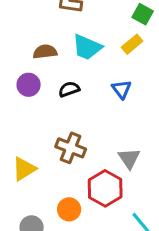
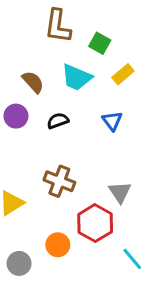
green square: (143, 14) -> (100, 43), moved
brown semicircle: (45, 52) -> (33, 82), turned 55

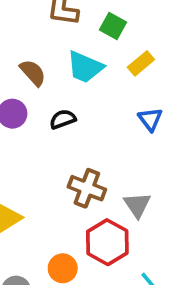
blue triangle: (112, 121) -> (150, 119), moved
brown cross: (59, 181) -> (87, 188), moved

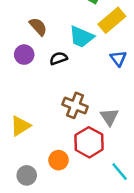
yellow rectangle: (141, 63) -> (112, 20), size x1.5
cyan trapezoid: (85, 67) -> (81, 37), moved

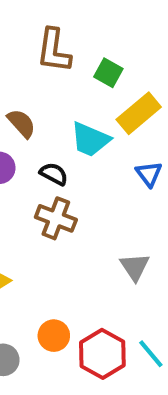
black semicircle: (58, 58) -> (54, 174), turned 48
brown cross: (75, 105) -> (56, 218), moved
red hexagon: (89, 142) -> (102, 354), moved

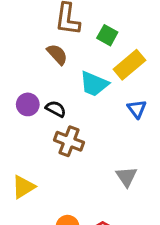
brown semicircle: (21, 123) -> (57, 54), moved
black semicircle: (54, 174) -> (56, 109), moved

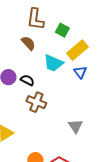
blue triangle: (137, 109) -> (80, 72), moved

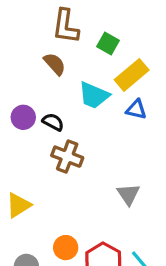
blue triangle: (80, 72) -> (136, 109), turned -40

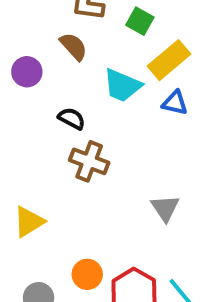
purple circle: (23, 117) -> (27, 72), moved

